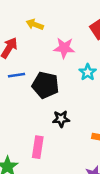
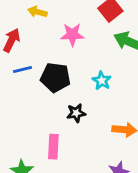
cyan star: (88, 72) -> (102, 81), moved

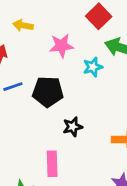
cyan star: (102, 81) -> (93, 67), moved, turned 30

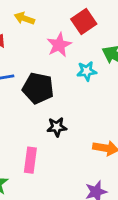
red square: (99, 16) -> (84, 21), moved
pink star: (61, 46) -> (59, 45), turned -30

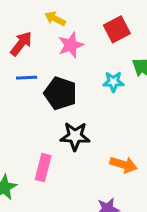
pink star: (59, 45) -> (71, 45), moved
black star: (57, 127) -> (75, 136), size x1.4

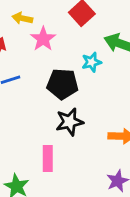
black pentagon: (60, 93) -> (62, 84), moved

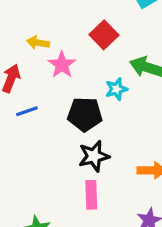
pink rectangle: (48, 159) -> (91, 195), moved

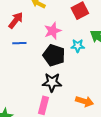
pink star: (62, 65) -> (53, 31), moved

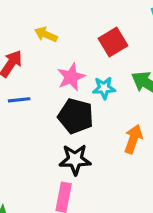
cyan star: (78, 46) -> (104, 88), moved
orange arrow: (85, 101) -> (133, 139), moved, turned -84

